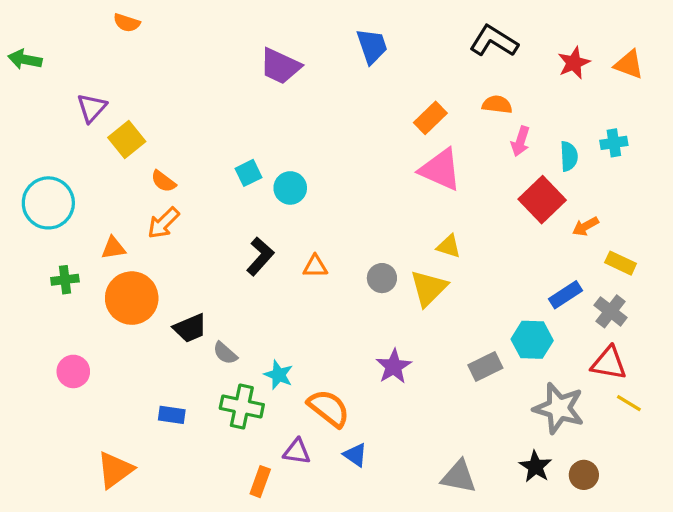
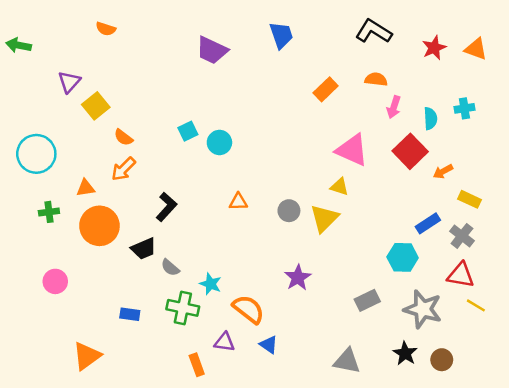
orange semicircle: (127, 23) -> (106, 29), moved
pink triangle: (440, 170) -> (352, 150), moved
black L-shape: (260, 256) -> (166, 207), moved
gray rectangle: (485, 366) -> (367, 300), moved
orange rectangle: (260, 482) -> (197, 365), turned -40

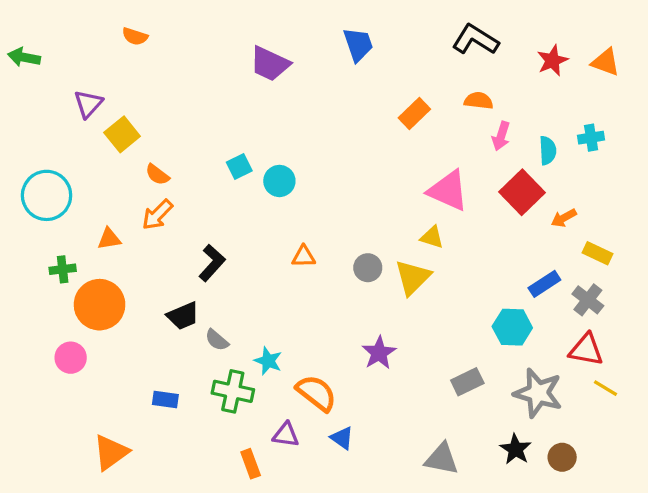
orange circle: (99, 226) -> (100, 305), moved

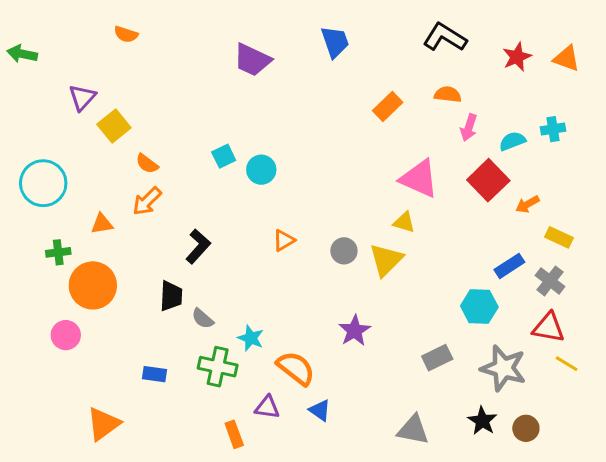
cyan semicircle: (548, 150) -> (512, 141), turned -108
orange triangle: (304, 256) -> (284, 240), turned -30
black trapezoid: (183, 316) -> (171, 296), turned -64

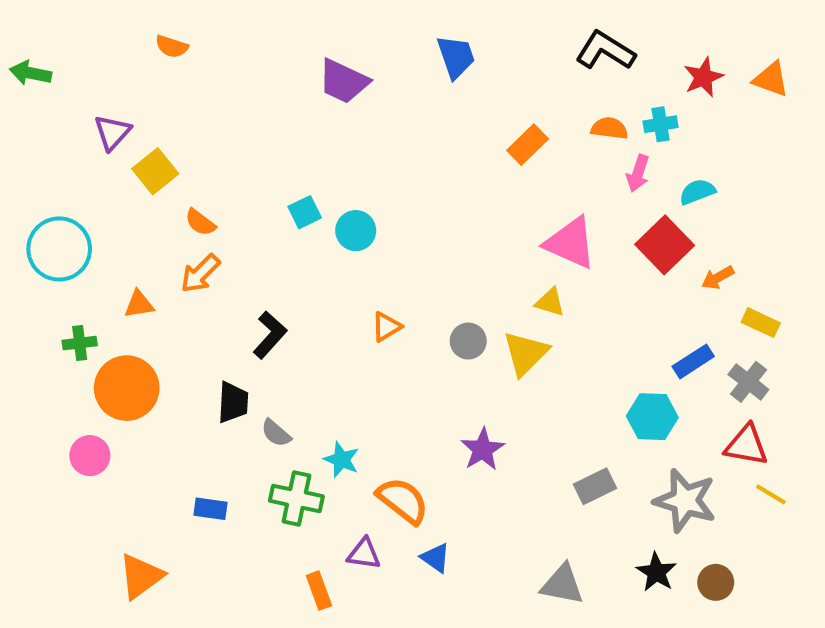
cyan cross: (553, 129) -> (660, 124), moved

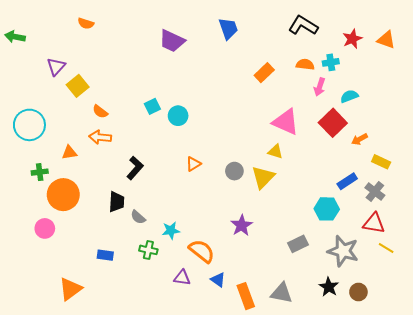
orange arrow: (200, 274) -> (100, 137), turned 50
cyan star: (341, 460) -> (171, 230), turned -30
green cross: (296, 499) -> (148, 250), size x0.7
orange rectangle: (319, 591) -> (246, 296), moved, size x1.4

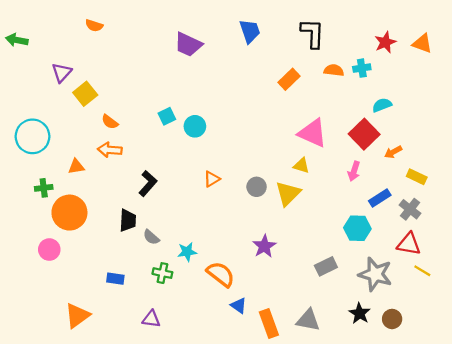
black L-shape: (303, 25) -> (313, 33), moved, turned 60
pink arrow: (320, 87) -> (354, 171), moved
purple triangle: (182, 278) -> (151, 319), moved

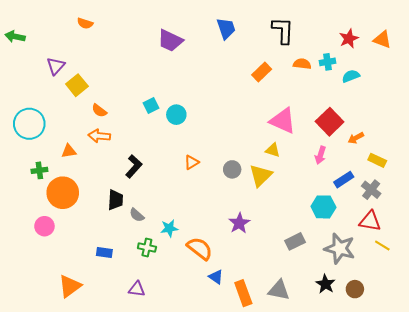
cyan semicircle: (382, 105) -> (351, 76), moved

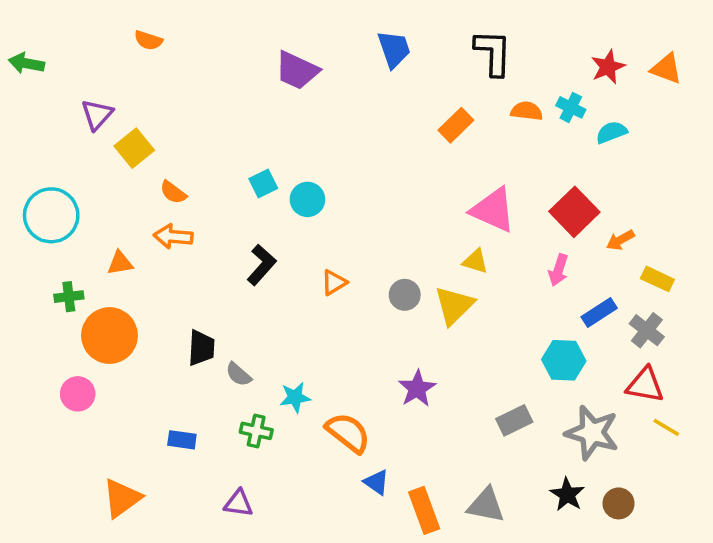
cyan cross: (327, 62) -> (571, 107), turned 35
black L-shape: (134, 166) -> (261, 265), moved

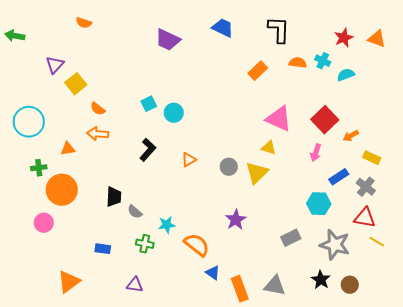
blue trapezoid: (394, 49) -> (223, 28), turned -45

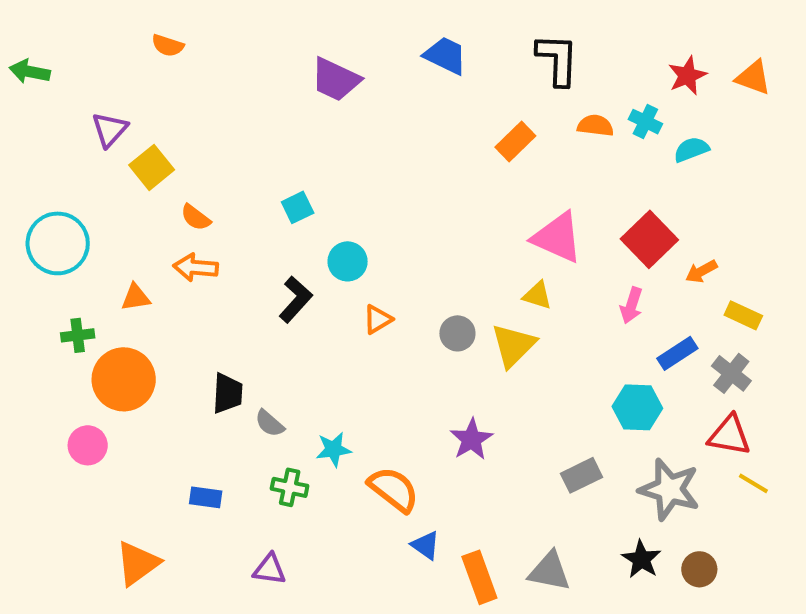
cyan circle: (174, 113) -> (348, 261), moved

